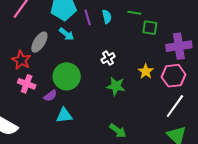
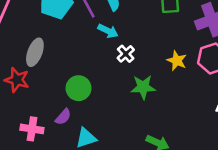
cyan arrow: (67, 34) -> (108, 31), moved
green circle: (67, 76) -> (79, 88), size x0.7
pink cross: (27, 84) -> (32, 129), moved

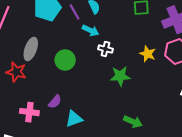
white cross: (126, 54) -> (105, 49), turned -32
green circle: (79, 88) -> (65, 60), moved

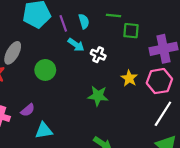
white cross: (105, 49) -> (98, 55), moved

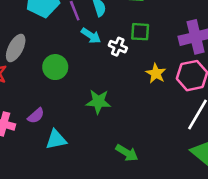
green square: (131, 31) -> (140, 32), moved
green star: (98, 96) -> (98, 102), moved

